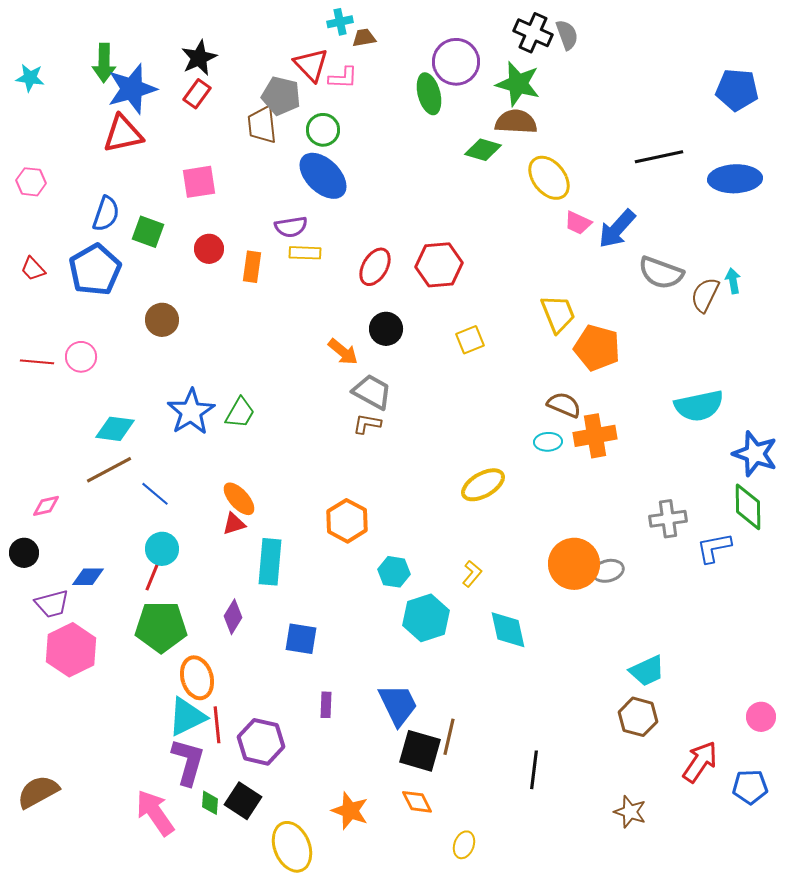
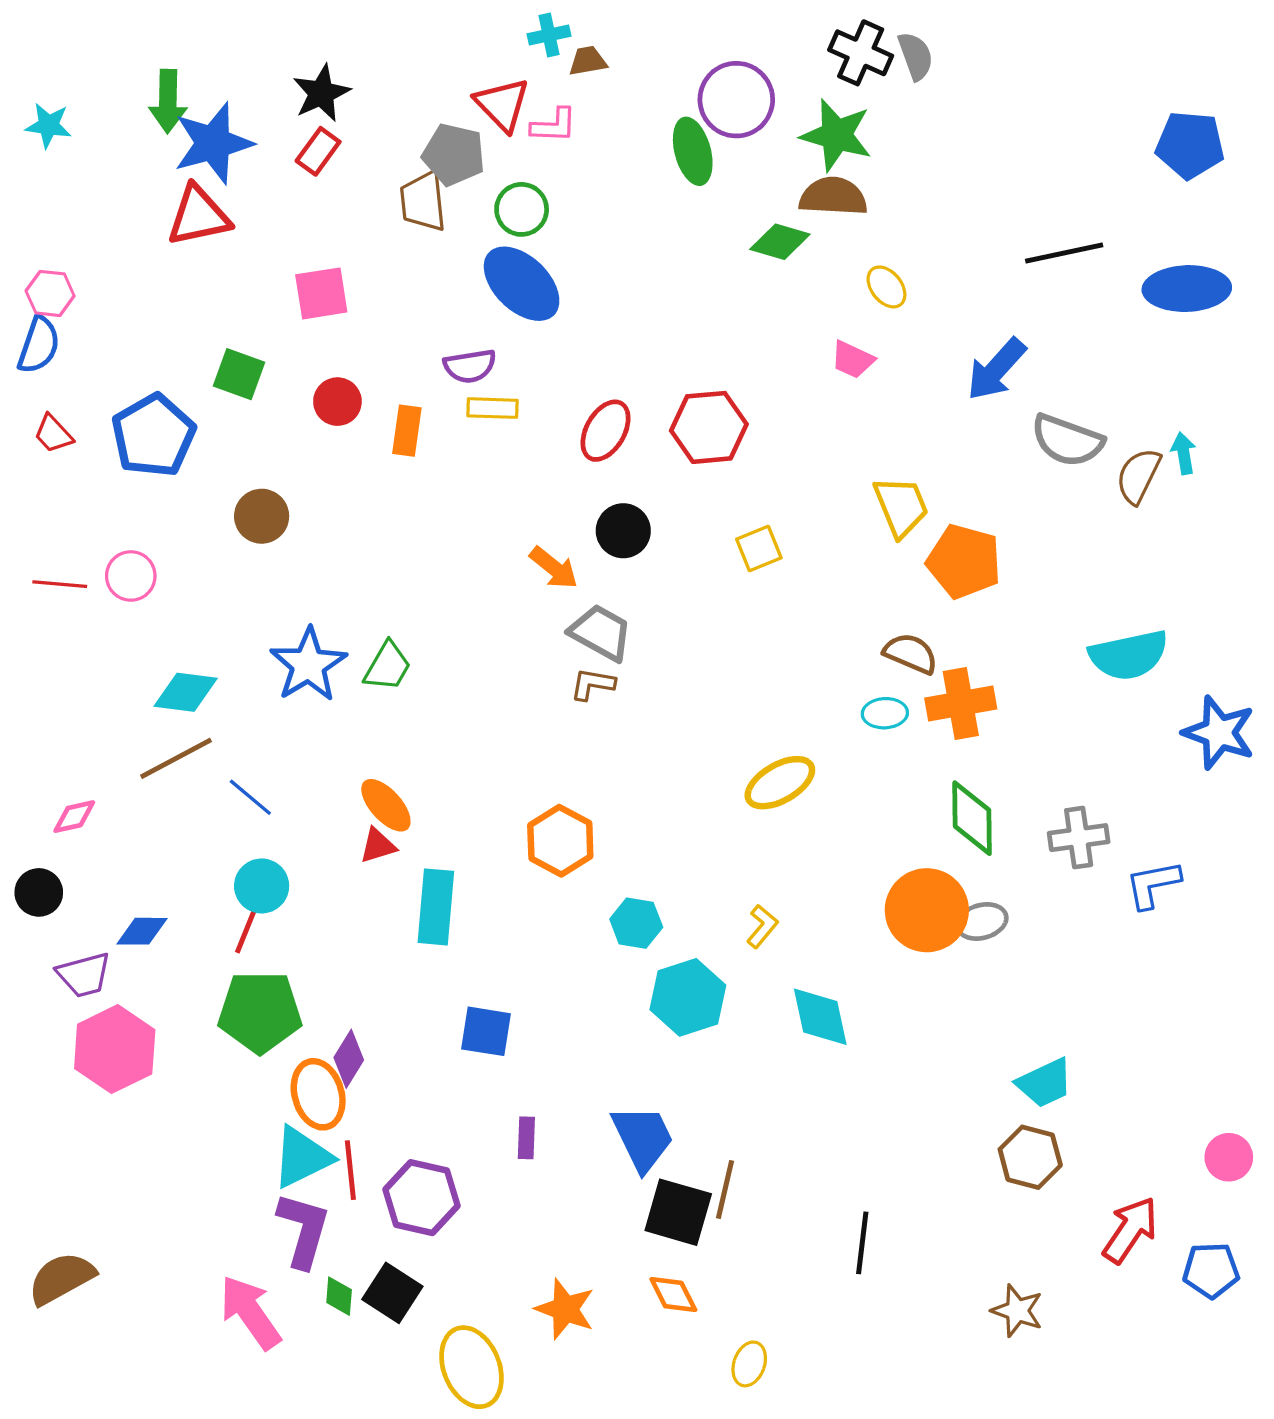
yellow ellipse: (549, 178) -> (886, 287), size x0.6
blue semicircle: (106, 214) -> (39, 345), moved
pink trapezoid: (578, 223) -> (853, 360), moved
green diamond: (748, 507) -> (972, 818), moved
purple diamond: (233, 617) -> (349, 1059), moved

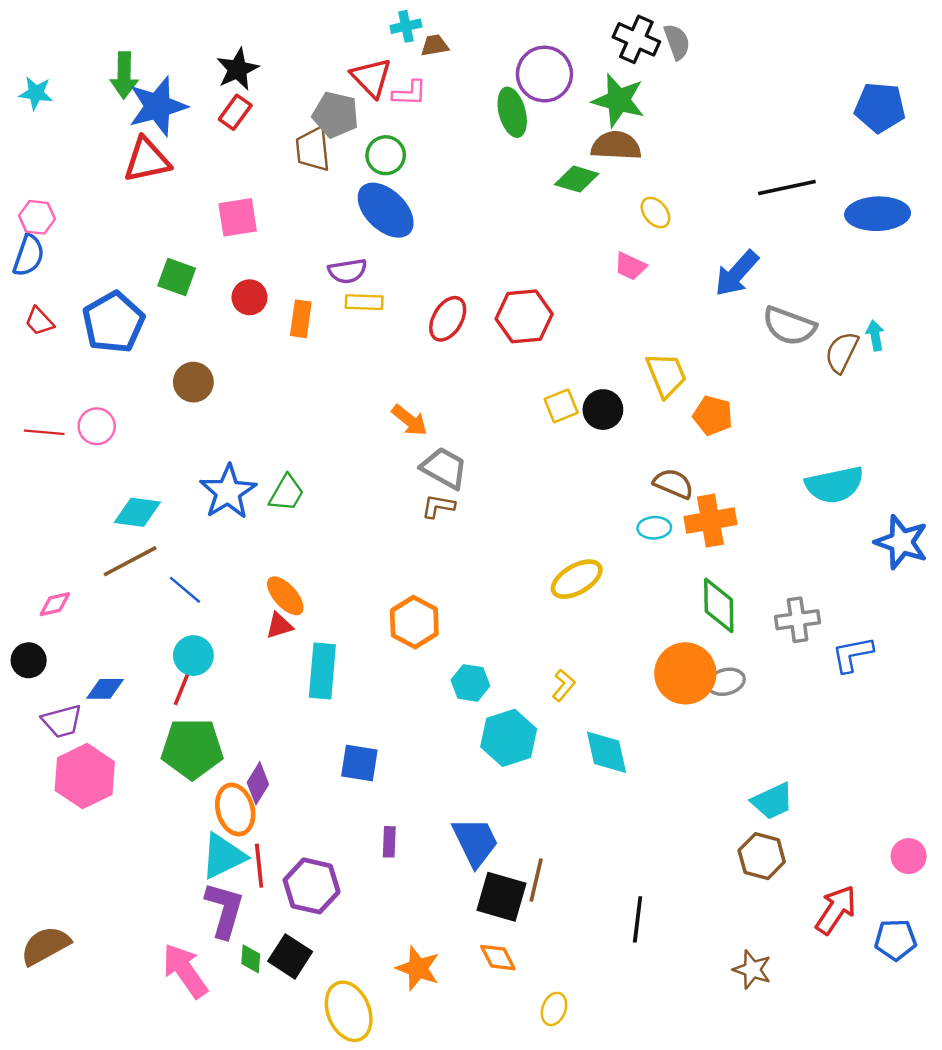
black circle: (623, 531) -> (603, 410), moved
orange pentagon: (964, 561) -> (713, 416), size x0.7

